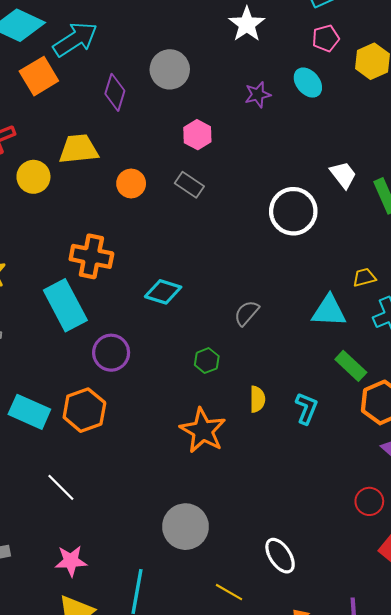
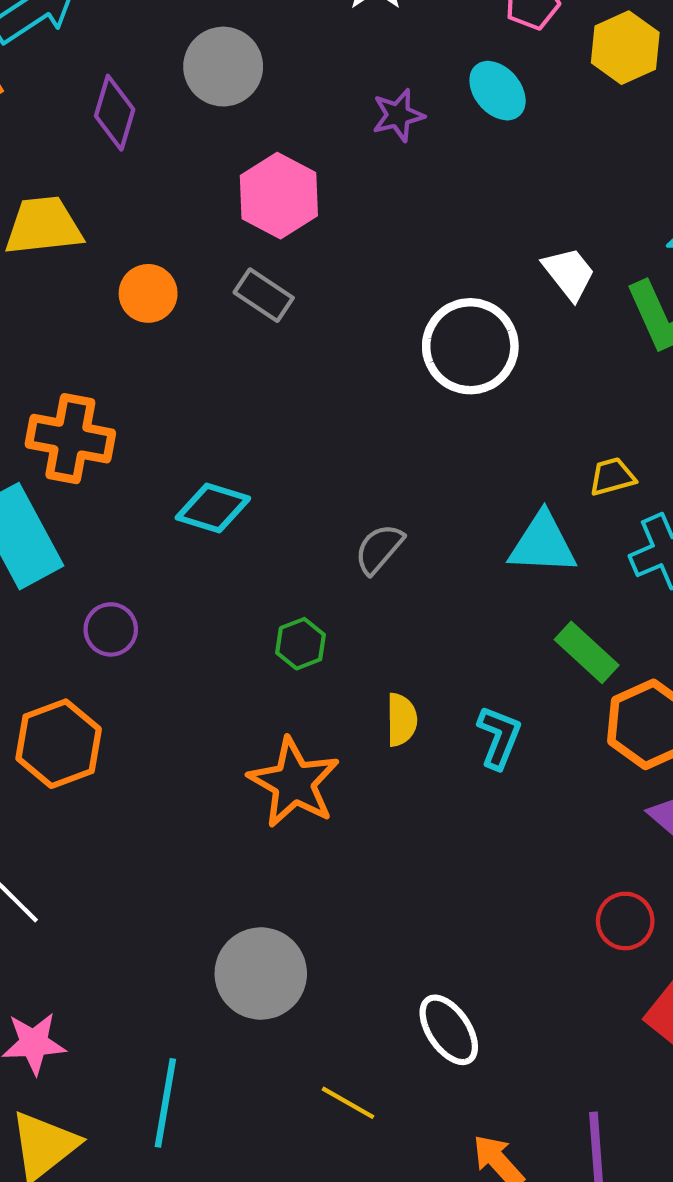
pink hexagon: (197, 135) -> (279, 196), size x1.4
purple circle: (111, 353) -> (111, 629), size x0.7

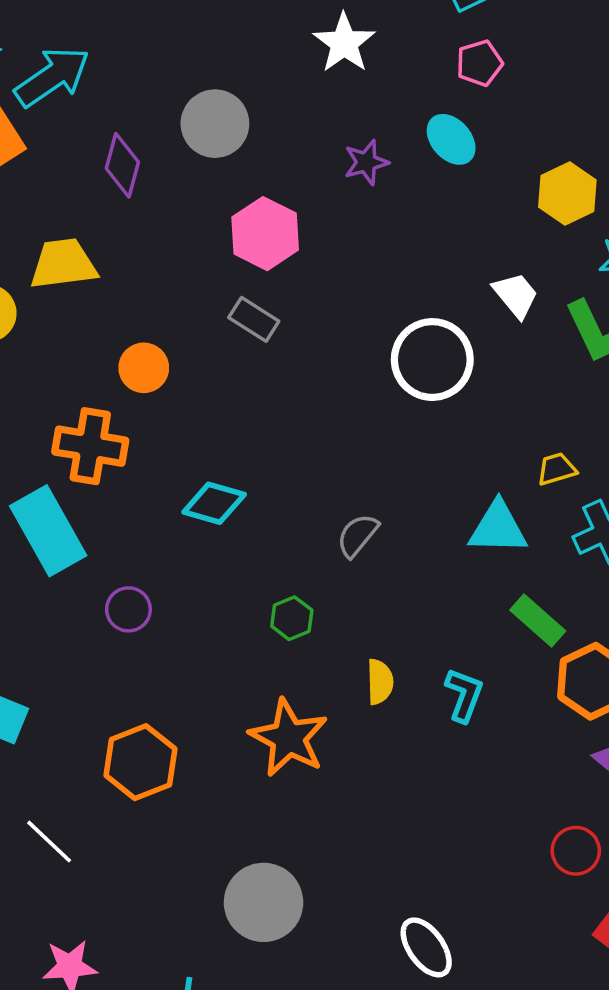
yellow hexagon: (625, 48) -> (567, 193), moved
orange circle: (148, 293) -> (144, 368), moved
orange hexagon: (59, 744) -> (140, 762), moved

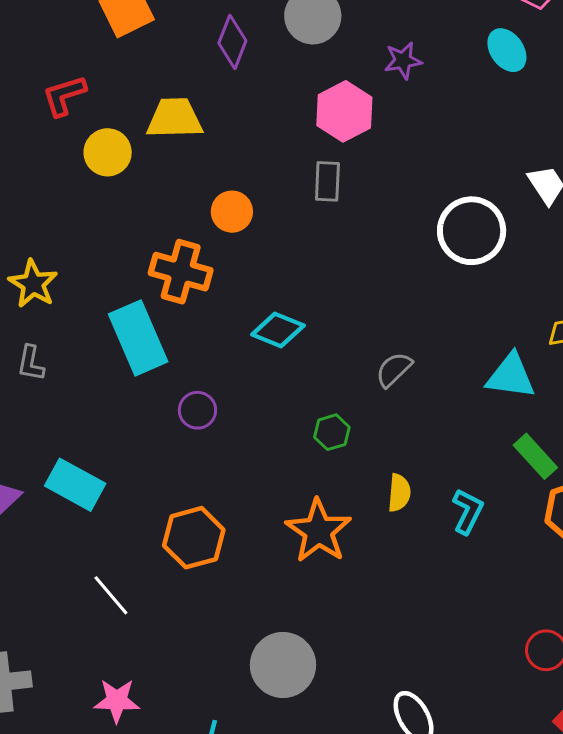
purple star: (366, 162) -> (403, 61), moved
gray rectangle: (254, 319) -> (327, 181), turned 54

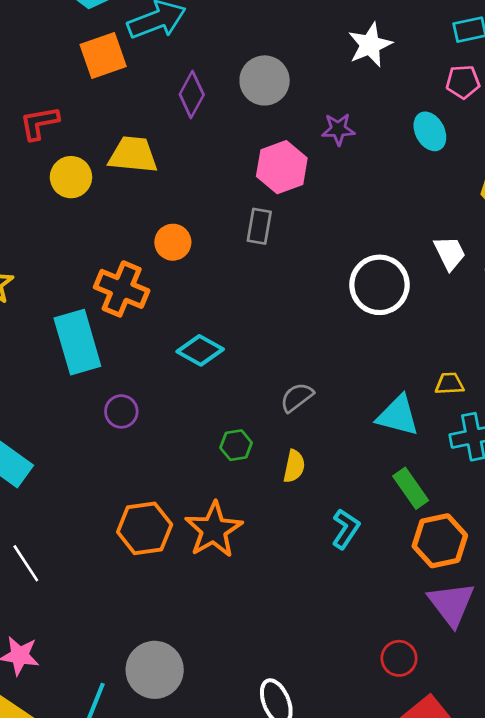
yellow semicircle: (399, 493) -> (294, 466), moved
orange hexagon: (194, 538) -> (145, 528), moved
gray circle: (283, 665) -> (155, 670), moved

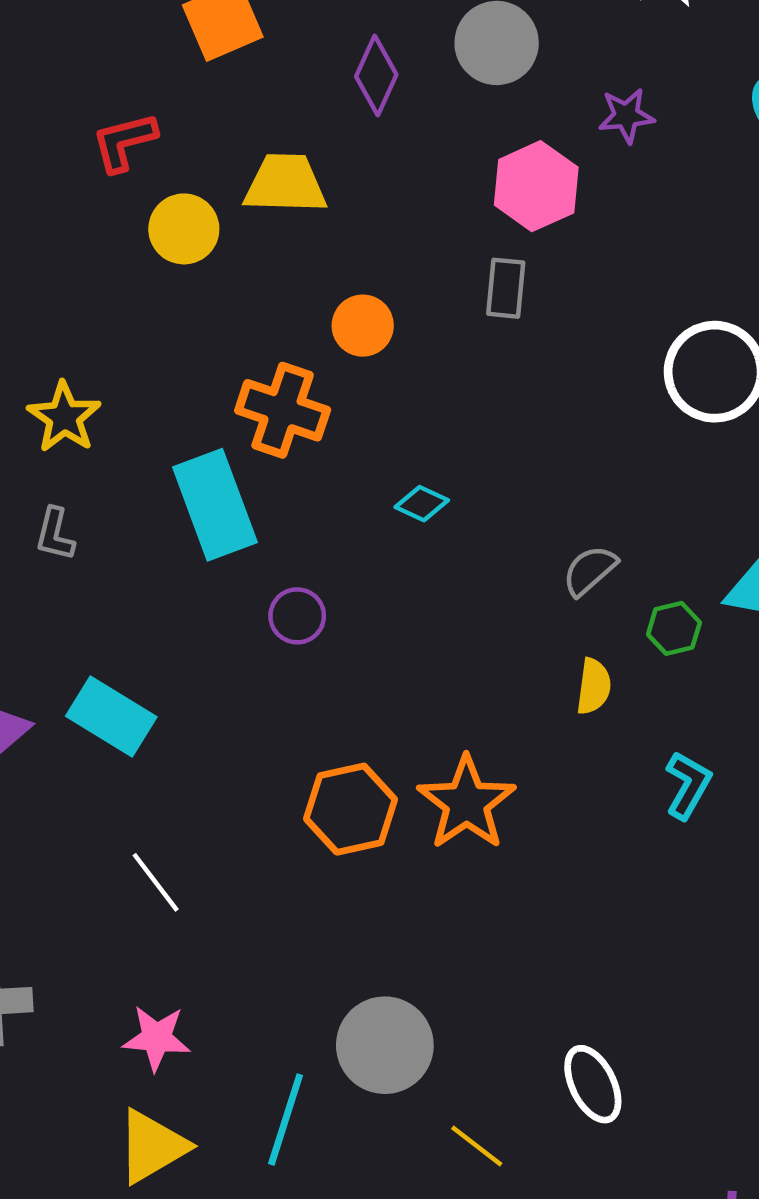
cyan diamond: (200, 350) -> (422, 504), size x0.7
green hexagon: (236, 445) -> (674, 628), moved

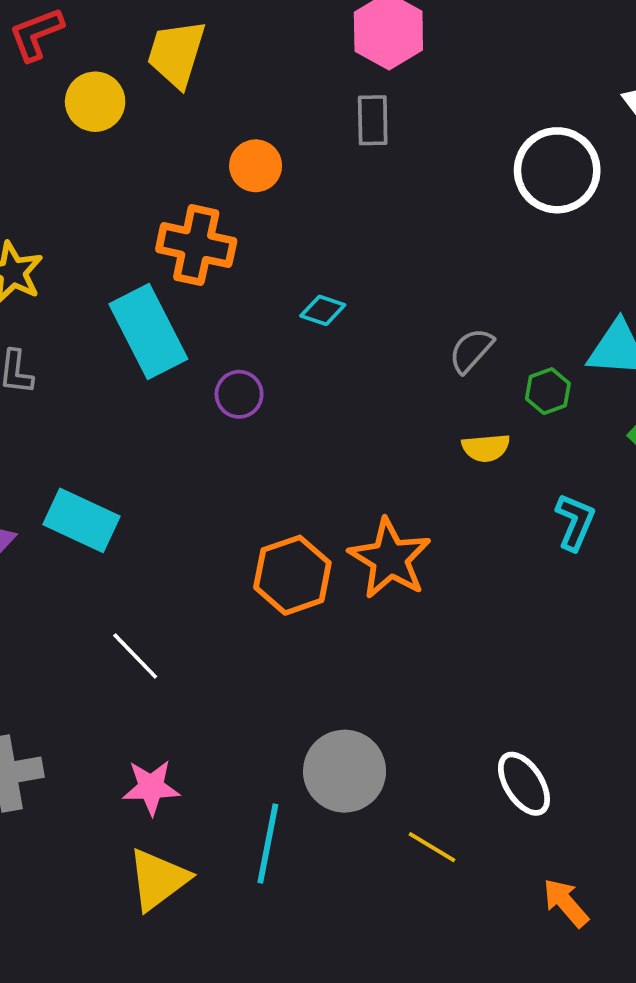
yellow trapezoid: (285, 184) -> (176, 54), turned -68
purple circle: (297, 616) -> (239, 394), moved
yellow semicircle: (594, 686) -> (486, 448), turned 84

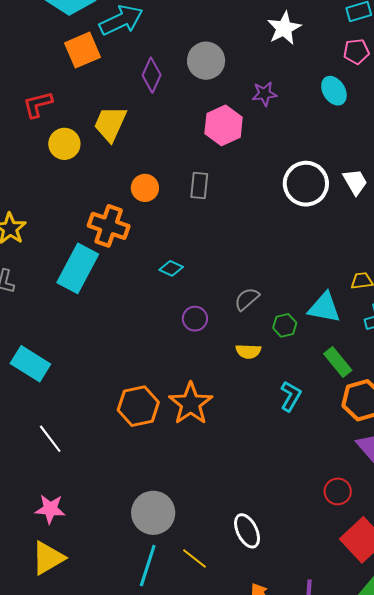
gray rectangle: (373, 120) -> (199, 186), moved
white circle: (557, 170) -> (306, 184), moved
cyan rectangle: (148, 332) -> (78, 268), turned 48
purple circle: (239, 394) -> (195, 319), moved
cyan line: (268, 843) -> (148, 566), moved

